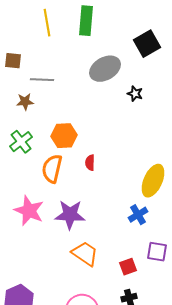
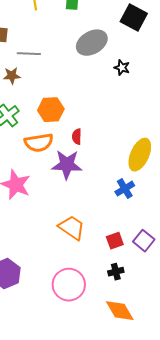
black square: (147, 44) -> (134, 18), turned -32
orange semicircle: (52, 169) -> (39, 143), turned -112
purple star: (70, 215) -> (67, 165), moved
purple square: (157, 252) -> (144, 241), moved, turned 30

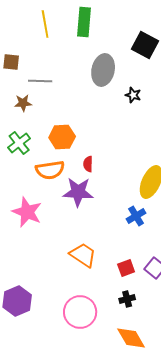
gray ellipse: (92, 43) -> (103, 70), turned -48

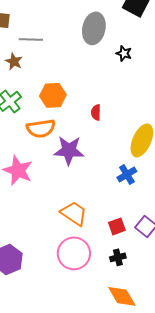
brown star: (23, 103) -> (14, 61), turned 30
red semicircle: (88, 164) -> (96, 112), moved
pink circle: (80, 312) -> (74, 253), moved

